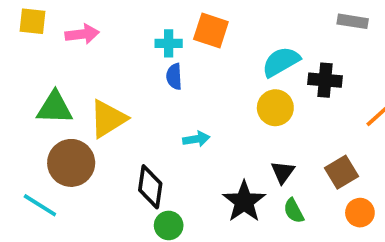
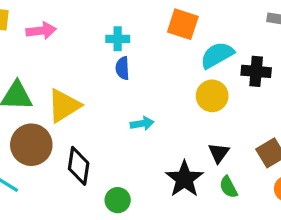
orange square: (211, 30) -> (183, 24), moved
black diamond: (150, 187) -> (79, 166), moved

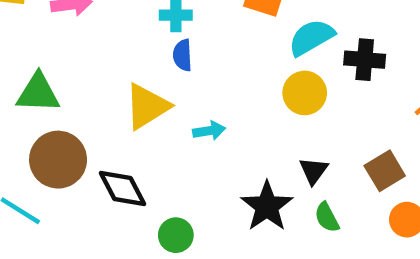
yellow triangle: (64, 106) -> (147, 106), moved
black diamond: (79, 166) -> (122, 188), turned -36

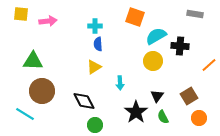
yellow triangle: (147, 106) -> (94, 67), moved, size x0.7
cyan arrow: (209, 131) -> (120, 83), moved, turned 96
black diamond: (122, 188) -> (84, 101), moved

